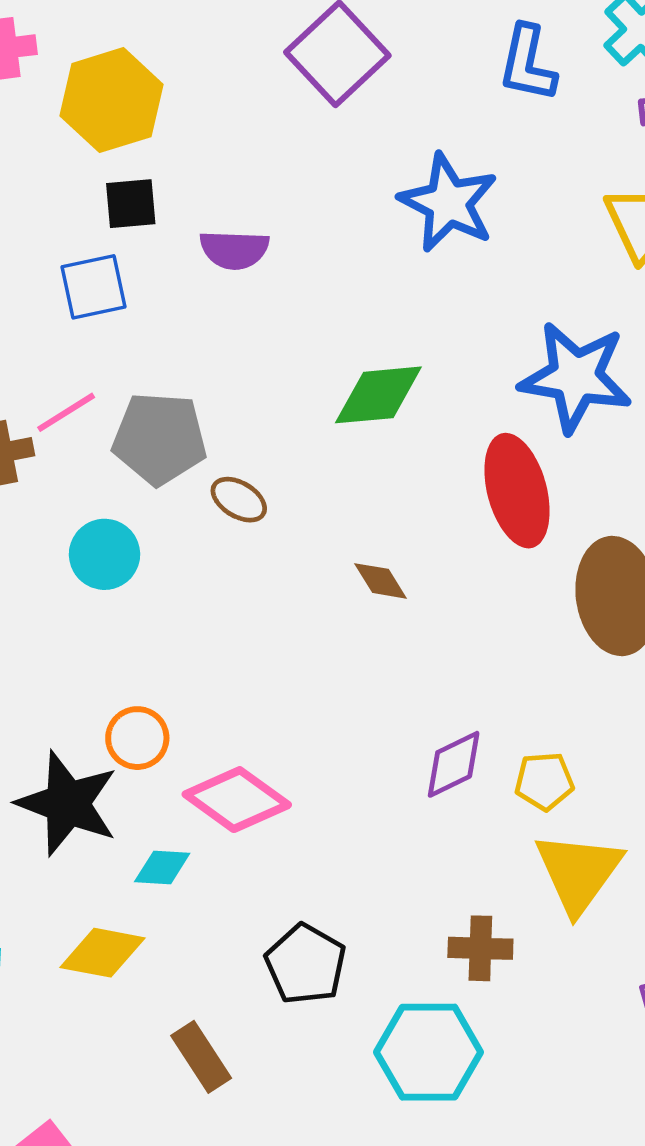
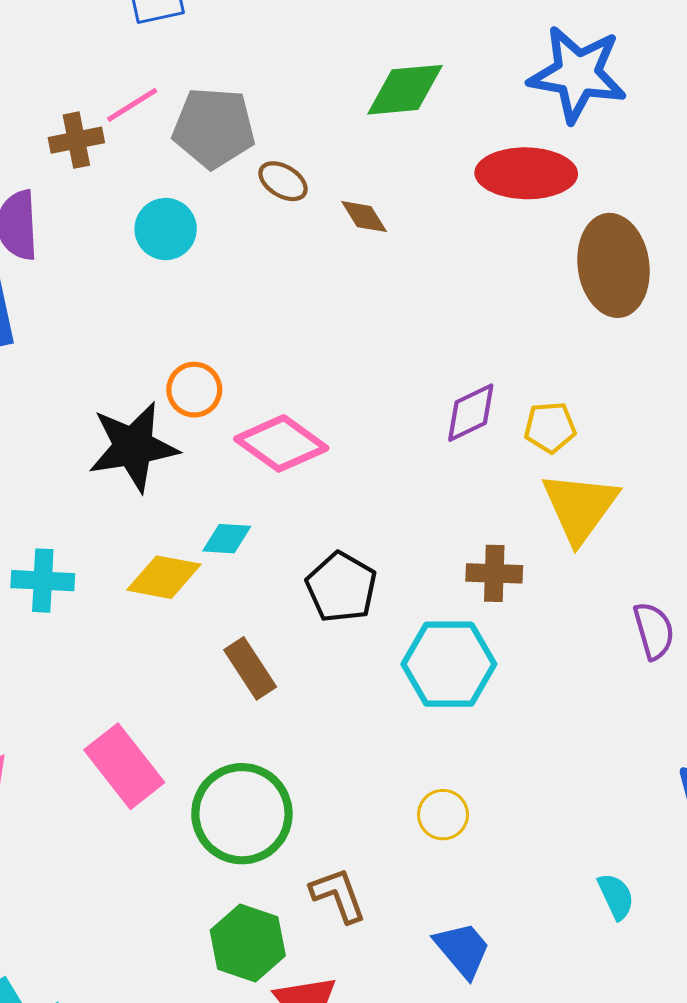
red ellipse: (517, 491) -> (526, 173), turned -74
brown diamond: (380, 581) -> (364, 217), moved
black star: (67, 803) -> (133, 447), turned -30
cyan diamond: (162, 867) -> (227, 539), moved

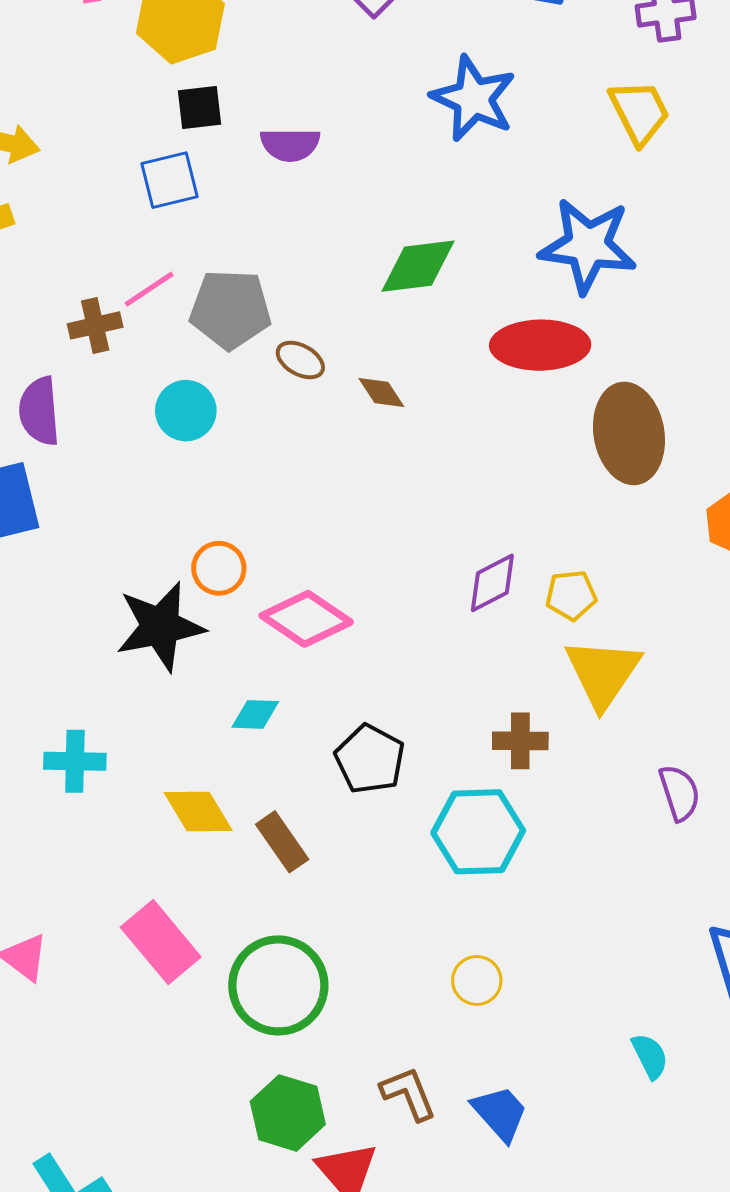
yellow diamond: (164, 577) -> (198, 811), moved, turned 50
brown L-shape: (338, 895) -> (408, 1094), moved

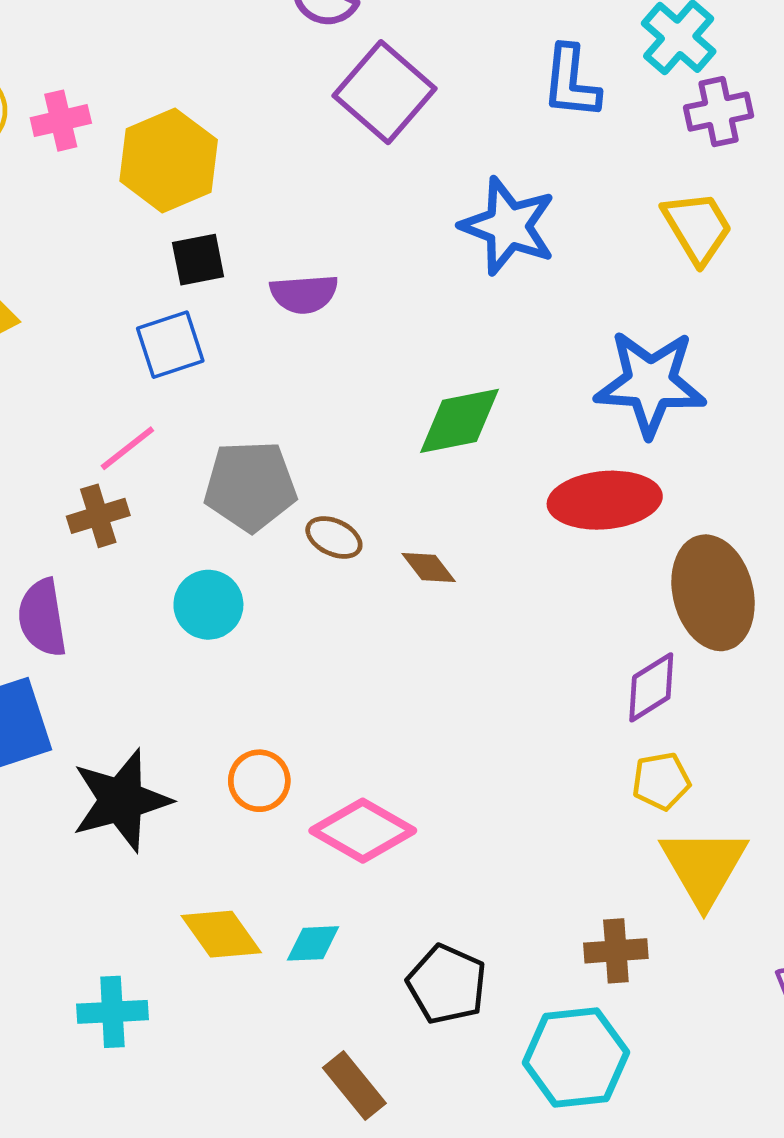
pink line: (149, 289) -> (127, 448), moved
purple diamond: (492, 583) -> (651, 687), moved
black star: (160, 626) -> (121, 800), moved
yellow diamond: (198, 811) -> (221, 934), moved

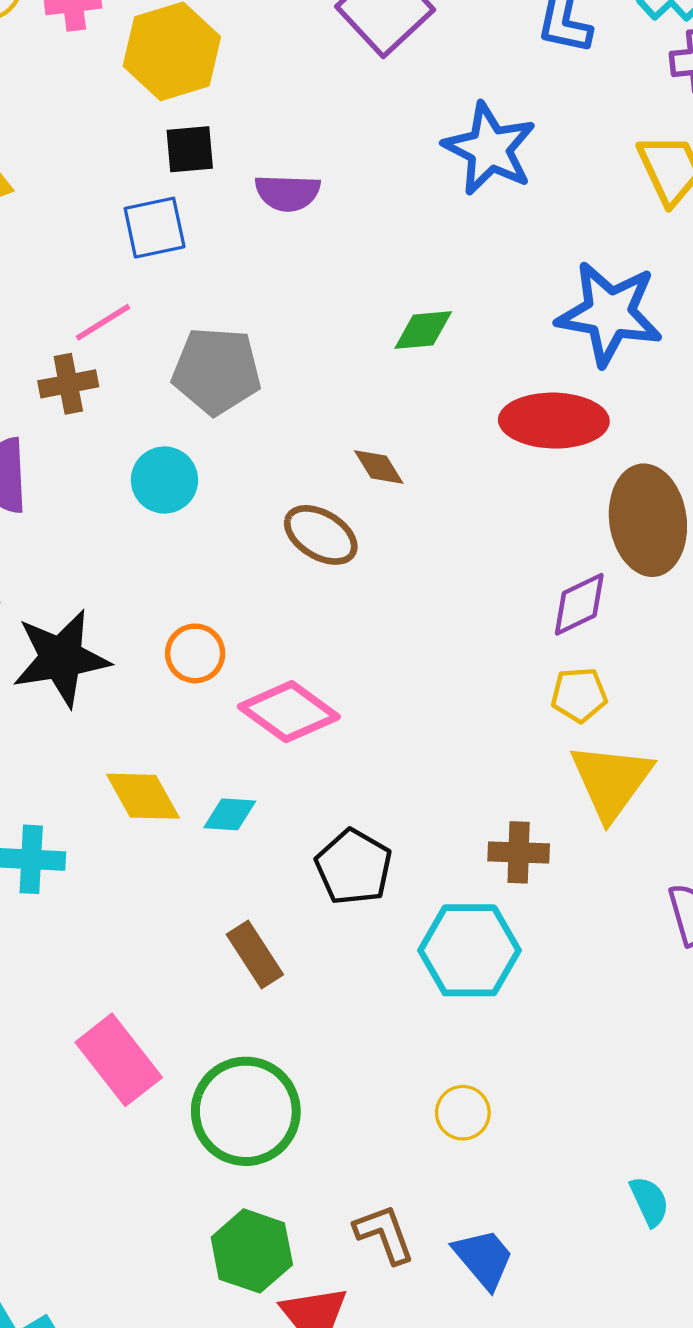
green diamond: (459, 421) -> (423, 330), size x0.7
brown ellipse: (334, 537) -> (321, 535), moved, size x1.4

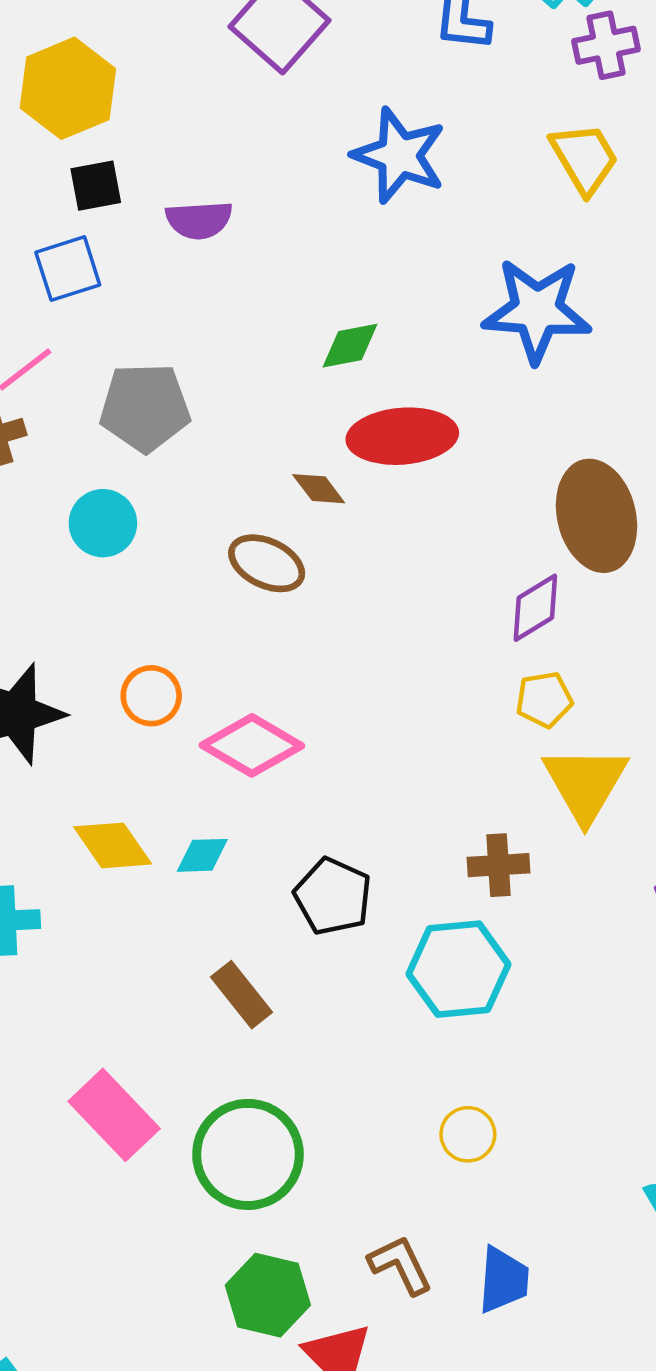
red ellipse: (554, 421) -> (402, 436), moved
blue trapezoid: (484, 1259) -> (503, 1280), turned 50

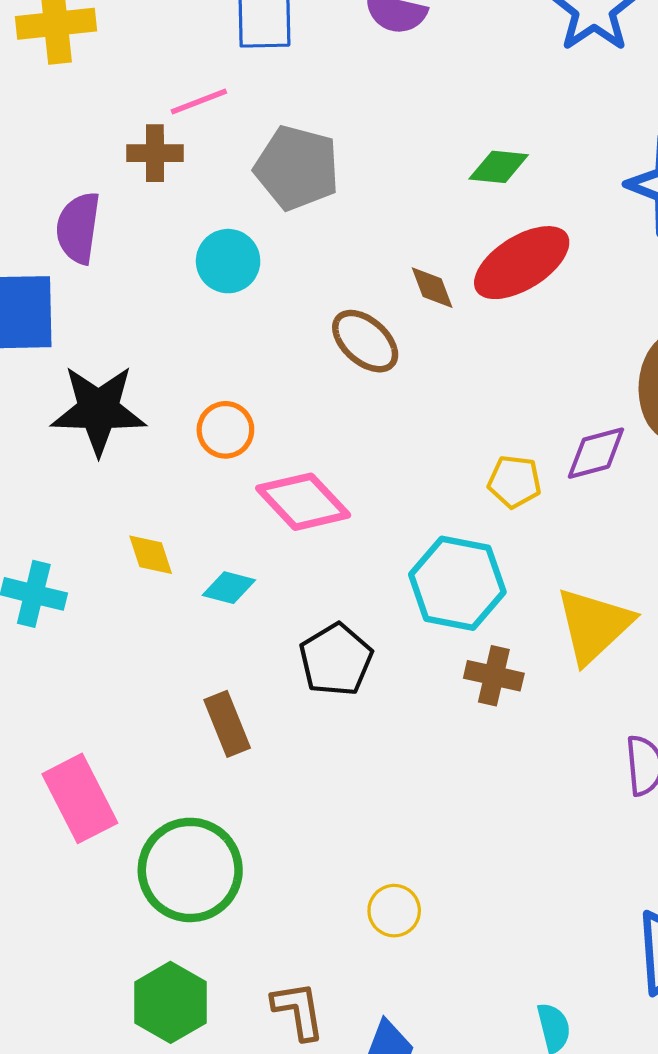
red ellipse: (402, 436) -> (522, 263), turned -44
yellow pentagon: (544, 700) -> (514, 482), moved
yellow diamond: (113, 845) -> (151, 555), size x0.7
cyan hexagon: (458, 969) -> (457, 583), moved

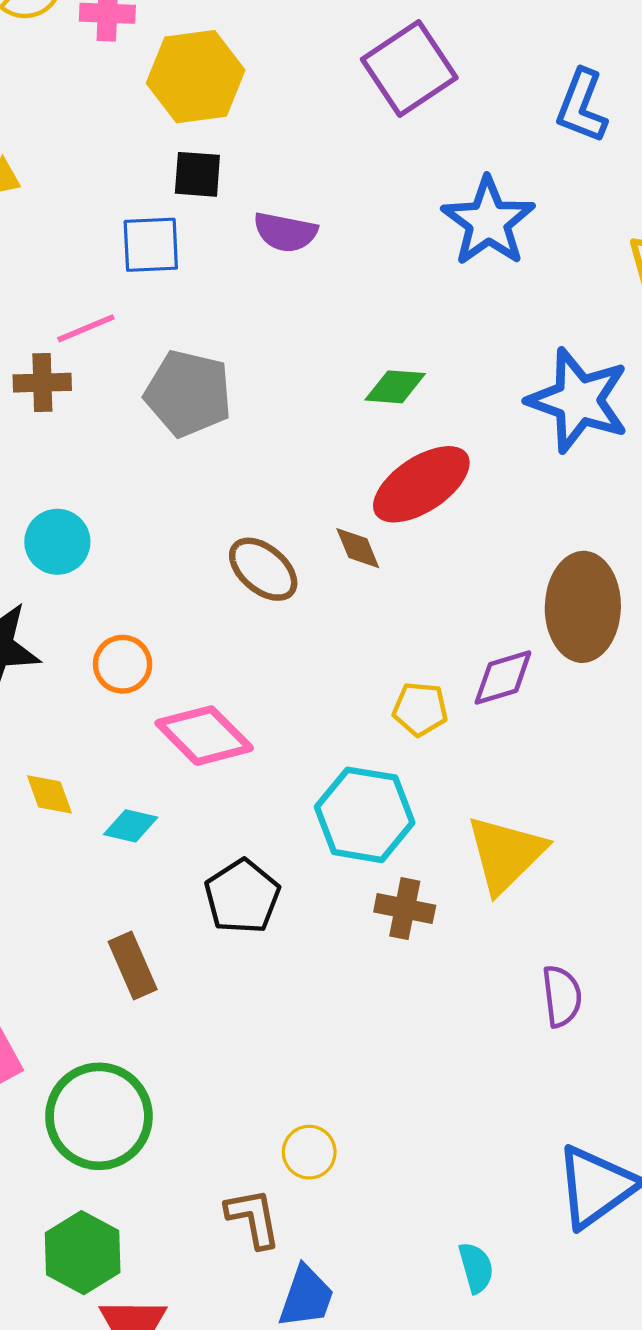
cyan circle: (228, 261) -> (57, 542), moved
brown diamond: (432, 288) -> (358, 548), moved
brown L-shape: (298, 1011) -> (253, 1218), moved

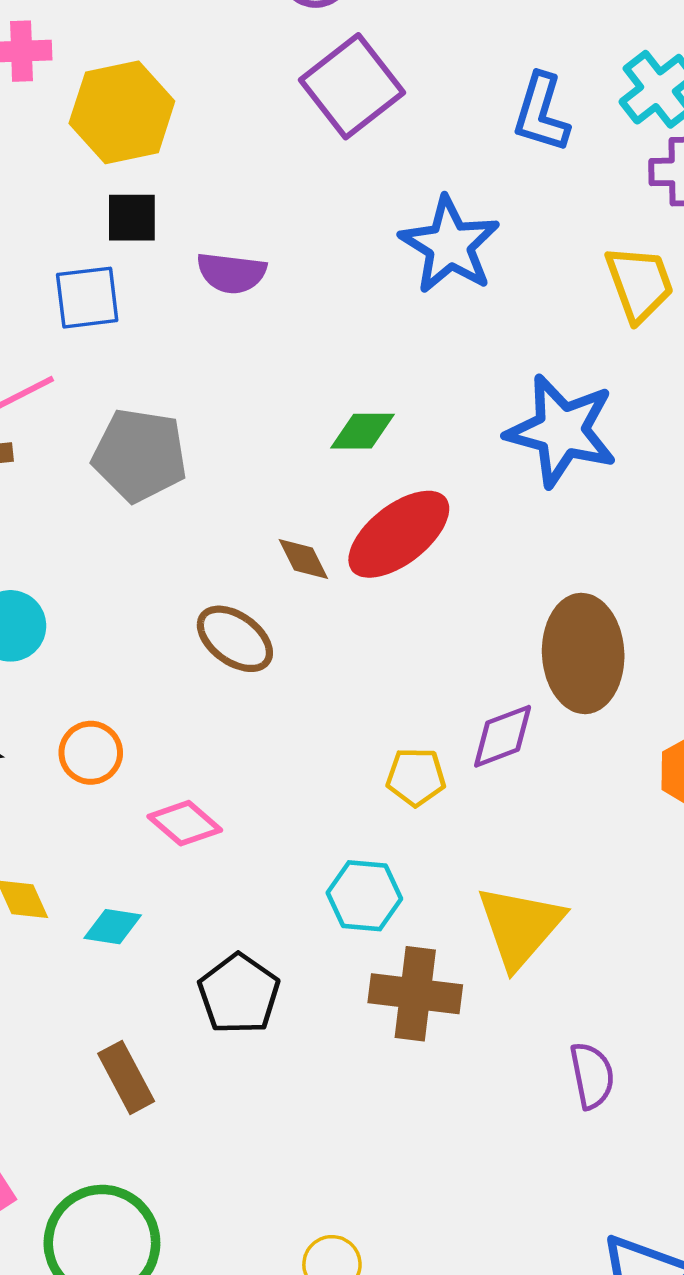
brown diamond: (358, 548) -> (303, 559), moved
pink diamond: (204, 736) -> (185, 823), size x0.7
cyan hexagon: (365, 815) -> (364, 896), size x0.7
brown cross: (405, 909) -> (415, 994), size x1.4

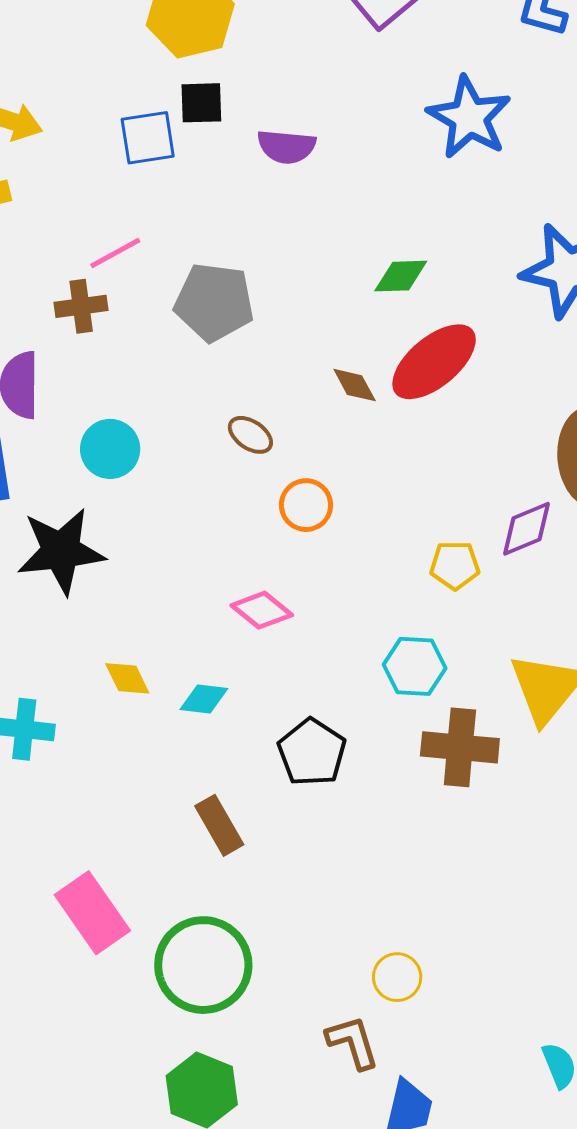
blue square: (87, 298) -> (148, 138), moved
brown ellipse: (235, 639) -> (250, 435), moved, size x0.7
orange circle: (91, 753) -> (306, 505), moved

